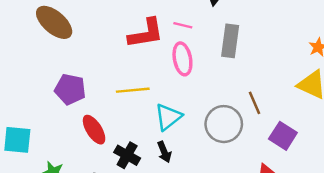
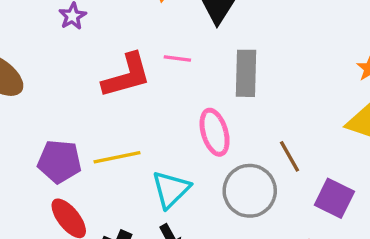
pink ellipse: (182, 59) -> (215, 132), moved
purple pentagon: (70, 89) -> (59, 161), moved

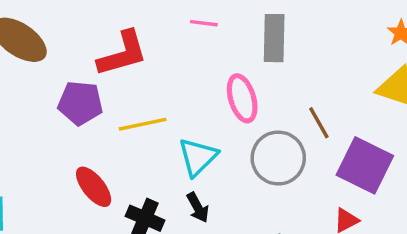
red L-shape: (127, 76) -> (122, 54), moved
purple pentagon: (59, 161) -> (80, 103), moved
purple square: (334, 198) -> (365, 165), size x1.4

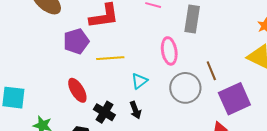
purple pentagon: (80, 103) -> (76, 41), turned -30
cyan triangle: (198, 157) -> (139, 81), size x0.7
purple square: (365, 165) -> (234, 99), turned 32

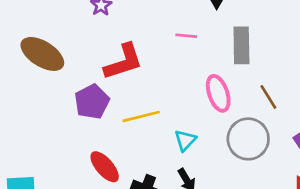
brown line: (211, 71) -> (268, 97), moved

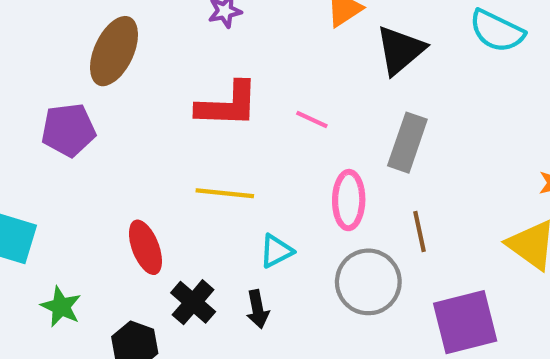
pink line: (186, 36) -> (312, 119), moved
brown ellipse: (42, 54) -> (114, 51), turned 63
purple pentagon: (92, 102) -> (68, 130), moved

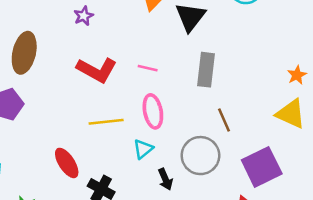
red L-shape: (228, 105) -> (97, 70), turned 39
pink ellipse: (349, 200) -> (153, 111), moved
black arrow: (258, 309) -> (165, 179), moved

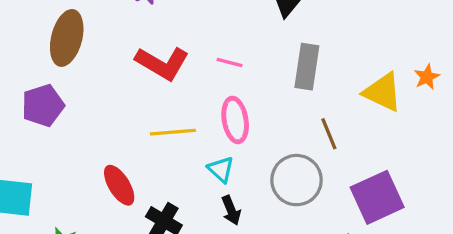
yellow triangle: (291, 114) -> (383, 92), moved
cyan triangle: (143, 149) -> (221, 169), turned -40
black arrow: (165, 179) -> (231, 210), moved

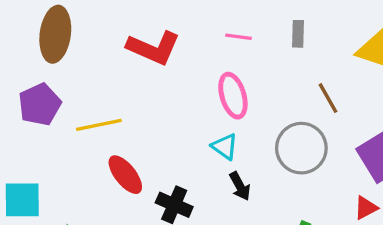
pink line: (230, 63) -> (238, 37), moved
gray rectangle: (307, 67) -> (298, 34), size x0.6
yellow line: (173, 132) -> (99, 125), moved

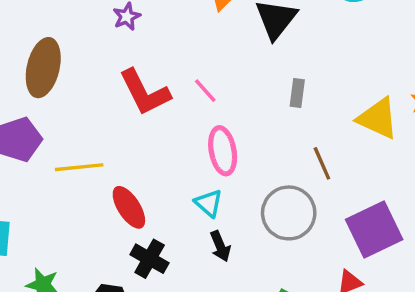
pink line: (238, 37) -> (205, 91), moved, turned 35
red L-shape: (154, 48) -> (145, 92), turned 34
red ellipse: (125, 175) -> (129, 207), moved

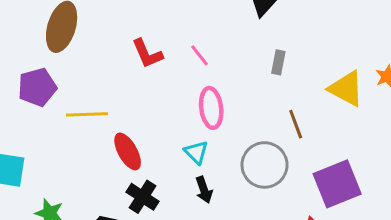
red L-shape: (145, 92) -> (147, 54), size x0.7

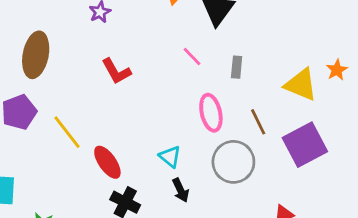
pink line: (199, 55) -> (192, 56), moved
pink ellipse: (211, 108) -> (211, 113), moved
yellow line: (87, 114) -> (67, 132), turned 60
purple square: (337, 184) -> (305, 145), moved

